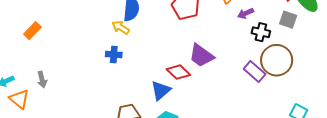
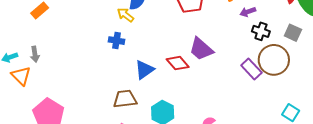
gray square: (288, 20) -> (293, 33), moved
gray arrow: (42, 80) -> (35, 54), moved
blue triangle: (161, 90) -> (144, 70), moved

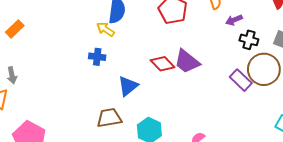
red diamond: (178, 63) -> (163, 64), moved

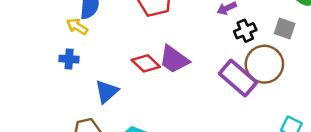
black cross: (249, 40) -> (245, 31), turned -36
purple rectangle: (241, 80) -> (238, 78), size x1.4

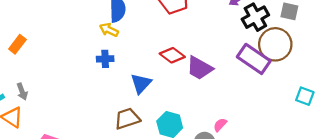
black cross: (245, 31) -> (255, 17), size x1.4
purple trapezoid: (174, 59) -> (200, 68), moved

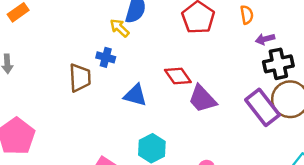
blue triangle: (141, 83) -> (135, 95), turned 45
brown trapezoid: (127, 119) -> (80, 78), moved, turned 88

